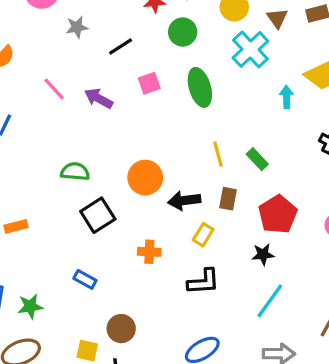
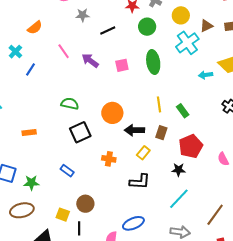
brown triangle: (277, 18) -> (206, 26), turned 32
pink square: (149, 83) -> (122, 65), moved
cyan arrow: (287, 97) -> (206, 75), turned -104

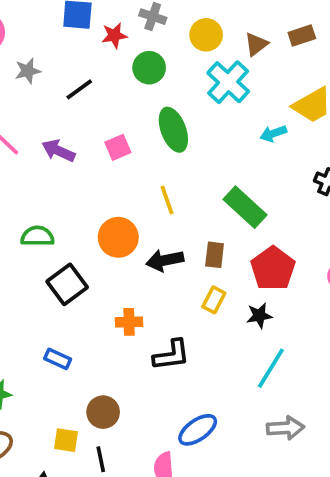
yellow line: (159, 104) -> (167, 200), moved
green rectangle: (183, 111) -> (245, 207), size x1.6
yellow rectangle: (143, 153) -> (214, 300), moved
black L-shape: (140, 182) -> (171, 355), moved

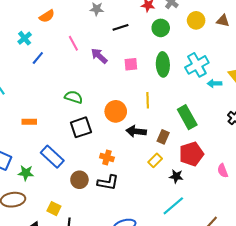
brown triangle: (256, 44) -> (223, 21), moved, turned 32
cyan cross: (228, 82) -> (197, 65), moved
black L-shape: (171, 355) -> (108, 182), moved
blue rectangle: (58, 359) -> (52, 157), moved, size x1.6
brown circle: (103, 412) -> (79, 180), moved

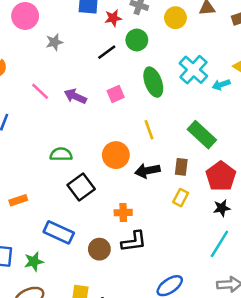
black line: (120, 27) -> (107, 52), moved
black star: (176, 176) -> (222, 208), moved

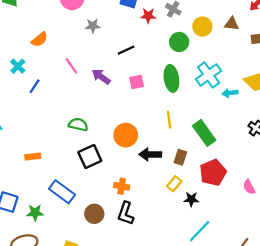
green circle: (137, 40) -> (179, 42), moved
black line: (107, 52) -> (126, 50), moved
yellow line: (149, 130) -> (169, 120), moved
black star: (222, 208) -> (191, 199), moved
black L-shape: (134, 241) -> (126, 213), turned 105

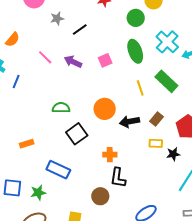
black line: (126, 50) -> (80, 29), moved
green rectangle: (204, 133) -> (166, 81), moved
brown rectangle: (180, 157) -> (156, 119), turned 32
yellow rectangle: (174, 184) -> (156, 143), turned 64
brown circle: (94, 214) -> (100, 196), moved

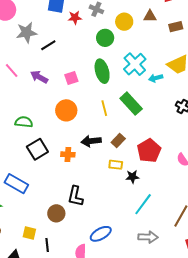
gray star: (57, 18) -> (26, 32), size x1.5
orange circle: (105, 109) -> (66, 110), moved
orange cross: (110, 155) -> (68, 154), moved

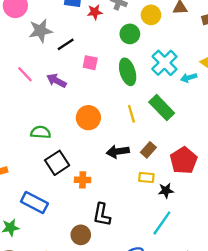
pink square: (71, 78) -> (90, 63), moved, turned 32
orange cross: (68, 154) -> (83, 180), moved
cyan line: (143, 204) -> (162, 223), moved

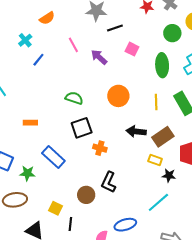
brown rectangle: (148, 150) -> (163, 137), size x1.5

